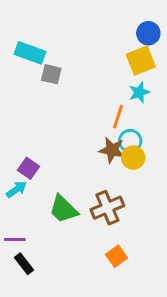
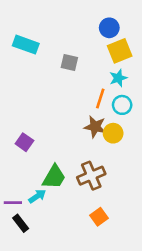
blue circle: (148, 33) -> (109, 28), moved
gray square: (51, 74) -> (69, 63), moved
cyan circle: (130, 141) -> (122, 105), moved
cyan arrow: (16, 189) -> (37, 196), moved
green trapezoid: (63, 209) -> (54, 177), turned -104

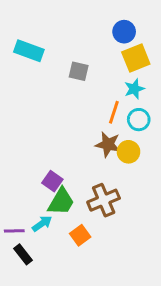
purple square: (24, 142) -> (52, 181), moved
orange square: (99, 217) -> (80, 235), moved

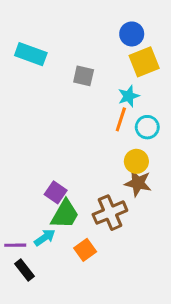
cyan star: (134, 89) -> (129, 96), moved
brown star: (108, 144) -> (138, 183), moved

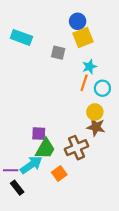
blue circle: (132, 34) -> (78, 21), moved
yellow square: (144, 62) -> (83, 37), moved
purple square: (56, 192) -> (39, 134), turned -32
cyan arrow: (45, 237) -> (31, 165), size x1.5

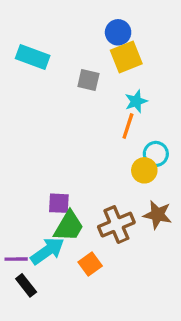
cyan circle: (102, 88) -> (156, 154), moved
brown star: (96, 127) -> (157, 215), moved

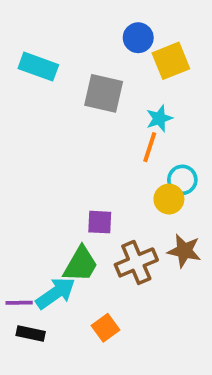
yellow square: (126, 57) -> (171, 61), moved
gray square: (88, 80) -> (104, 93), size x1.5
purple square: (59, 203) -> (100, 222), moved
orange square: (90, 264) -> (106, 328), moved
black rectangle: (26, 285) -> (31, 333), turned -40

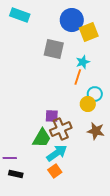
blue circle: (138, 38) -> (72, 20), size x1.5
cyan rectangle: (38, 67) -> (20, 15), moved
brown cross: (136, 262) -> (61, 129), moved
cyan arrow: (56, 293) -> (57, 153), moved

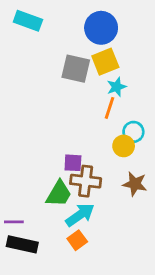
yellow square: (89, 32) -> (105, 62), moved
brown cross: (61, 129) -> (86, 181), turned 30
black rectangle: (16, 174) -> (22, 244), size x1.5

